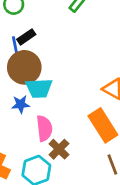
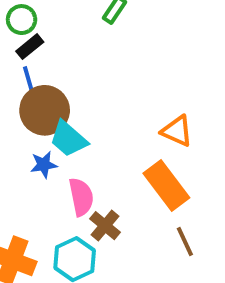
black rectangle: (26, 37) -> (30, 47), moved
cyan trapezoid: (39, 88) -> (68, 139), turned 48

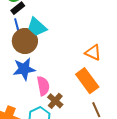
cyan trapezoid: (68, 139) -> (37, 27), moved
blue star: (44, 165) -> (24, 69), size x1.6

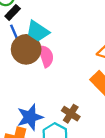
blue star: (24, 69) -> (30, 117), moved
pink semicircle: (43, 86) -> (46, 56), moved

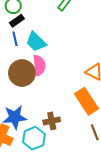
brown circle: (26, 49) -> (22, 73), moved
brown cross: (71, 114) -> (52, 121), turned 35

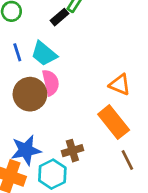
black rectangle: (17, 21) -> (60, 17), moved

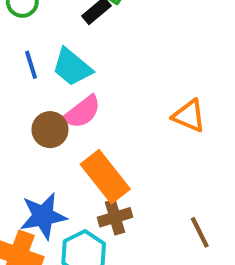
pink semicircle: (51, 83) -> (82, 112), turned 65
brown circle: (30, 94) -> (50, 130), size x0.7
orange rectangle: (114, 122) -> (105, 177), moved

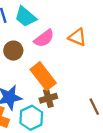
pink semicircle: (82, 112) -> (44, 38), moved
orange triangle: (189, 116) -> (77, 37), moved

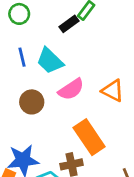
orange rectangle: (43, 76) -> (89, 137), moved

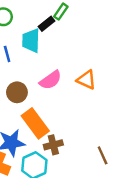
cyan trapezoid: (50, 61) -> (31, 41), moved, turned 50
orange rectangle: (89, 137) -> (35, 123), moved

